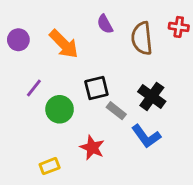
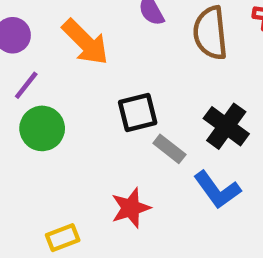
purple line: (34, 88) -> (26, 85), moved
green circle: (60, 109) -> (42, 128), moved
red star: (92, 148) -> (131, 208), turned 30

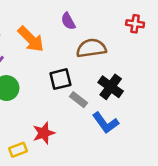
brown semicircle: (210, 33) -> (91, 48), moved, turned 88
red star: (131, 208) -> (44, 133), moved

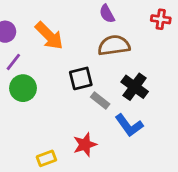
purple semicircle: (68, 21) -> (107, 14), moved
red star: (44, 133) -> (85, 145), moved
yellow rectangle: (18, 150) -> (46, 158), moved

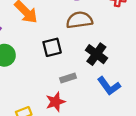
gray rectangle: (100, 101) -> (68, 78), moved, turned -56
blue L-shape: (129, 125) -> (109, 86), moved

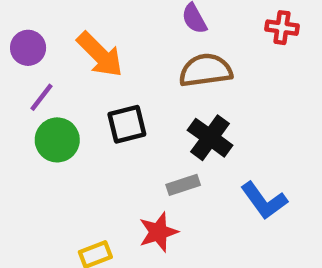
black square: (52, 47) -> (127, 124), moved
black cross: (96, 54) -> (210, 138), moved

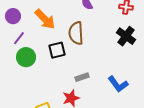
brown semicircle: (206, 70) -> (76, 33), moved, turned -85
black cross: (210, 138) -> (126, 36), moved

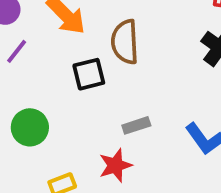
green circle: (26, 57) -> (30, 127), moved

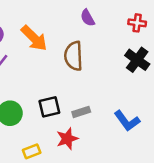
black square: (89, 74) -> (49, 107), moved

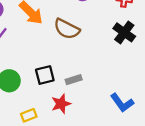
brown semicircle: (74, 56) -> (67, 29), turned -60
blue L-shape: (127, 121) -> (122, 103), moved

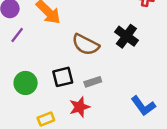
brown semicircle: (67, 29) -> (86, 45), moved
black cross: (124, 32) -> (126, 36), moved

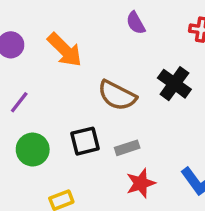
purple line: (17, 35) -> (19, 102), moved
red star: (80, 107) -> (141, 183), moved

